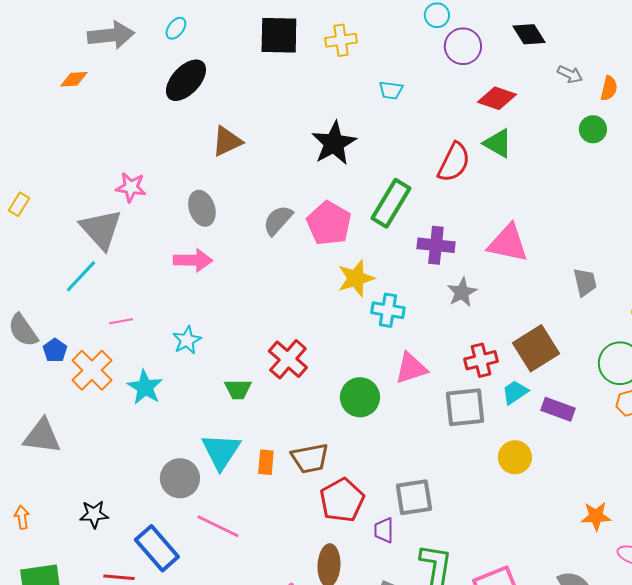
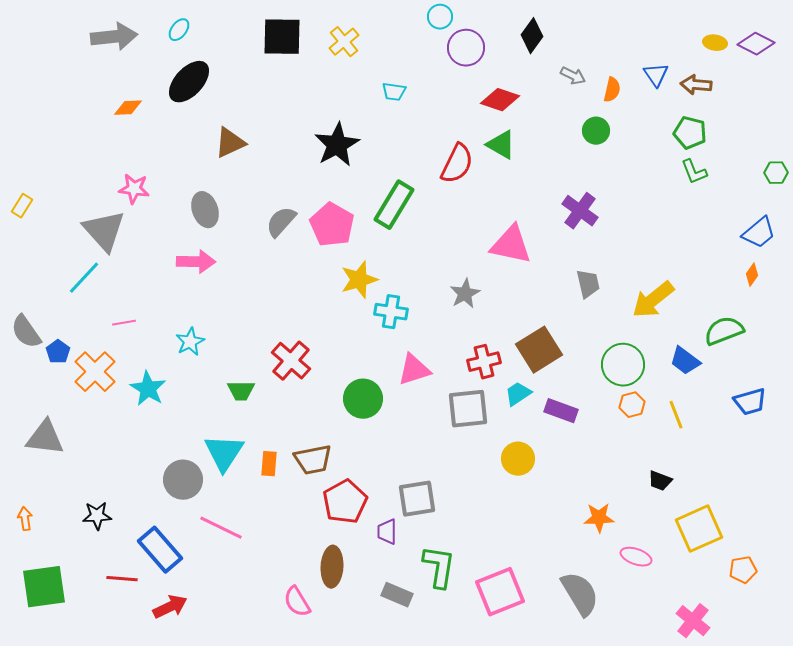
black diamond: (529, 34) -> (532, 36), turned 68
yellow cross: (341, 40) -> (344, 42), turned -32
orange diamond: (74, 79) -> (128, 108), moved
purple cross: (436, 245) -> (580, 211), moved, turned 30

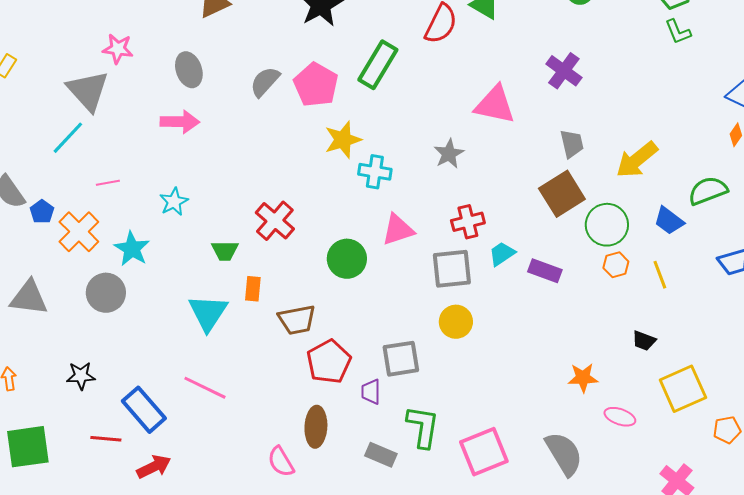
brown square: (539, 350) -> (562, 194), moved
yellow circle: (518, 459) -> (456, 322), moved
orange rectangle: (269, 464) -> (253, 289), moved
gray circle: (183, 480) -> (106, 293), moved

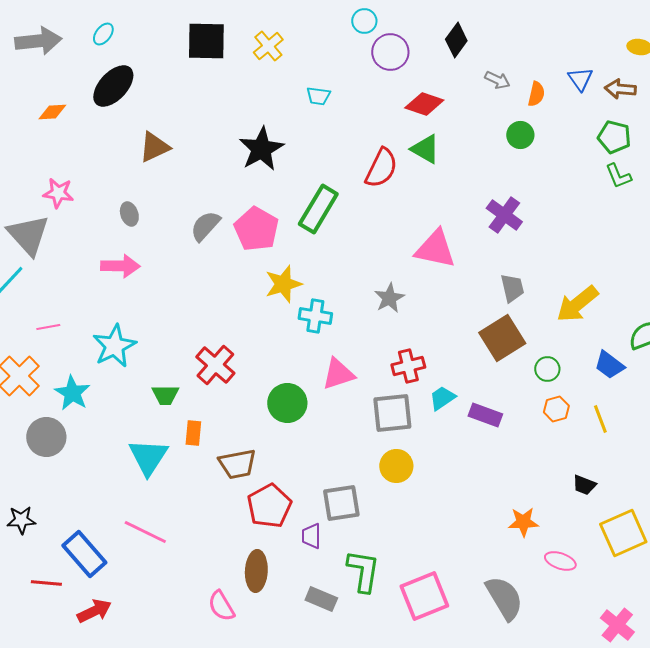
gray ellipse: (189, 70) -> (129, 214), size x0.7
cyan star: (174, 202) -> (114, 346), size x1.5
green circle: (607, 225) -> (547, 369), size x0.6

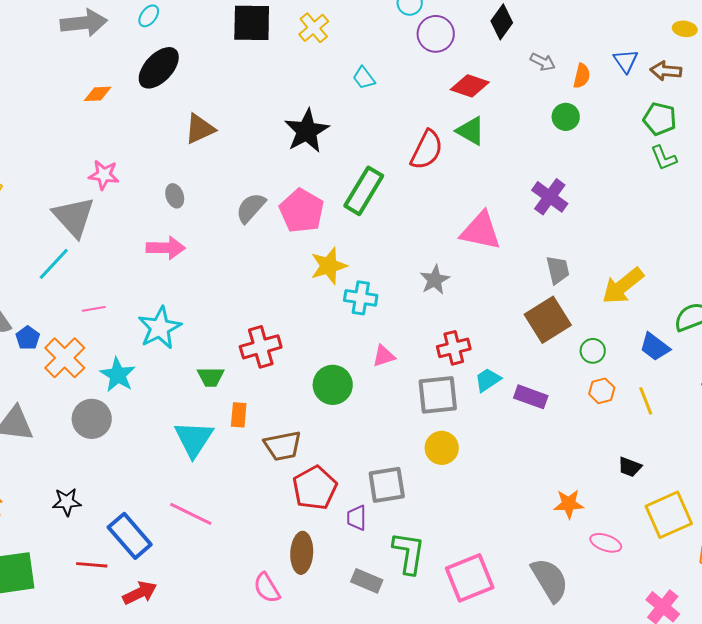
cyan trapezoid: (318, 96) -> (364, 78), turned 45
red cross: (215, 365) -> (261, 347), turned 33
pink triangle: (338, 374) -> (384, 356), size x0.7

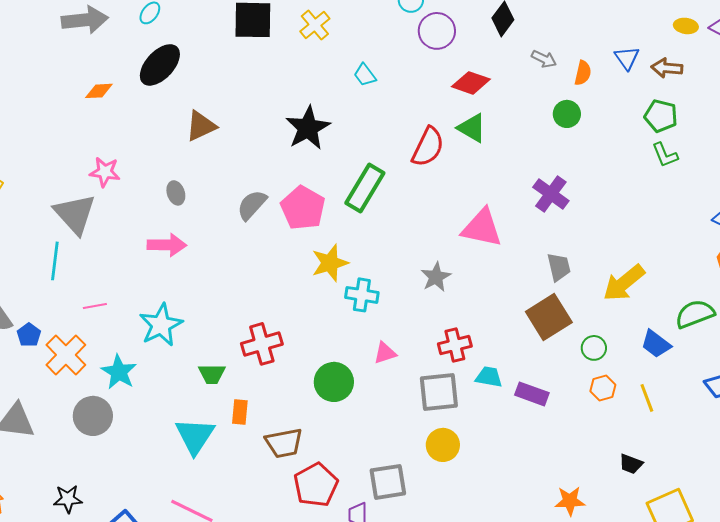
cyan line: (54, 264) -> (55, 261), turned -36
cyan trapezoid: (488, 380) -> (489, 377), turned 44

